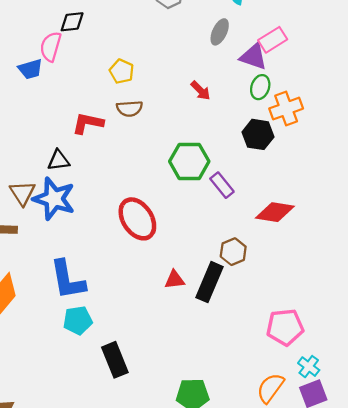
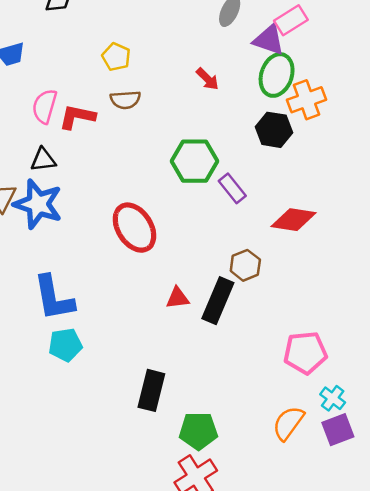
pink semicircle: (51, 47) -> (45, 106), moved
green ellipse: (260, 87) -> (277, 75), size x1.5
black rectangle: (115, 360) -> (151, 390), moved, turned 36

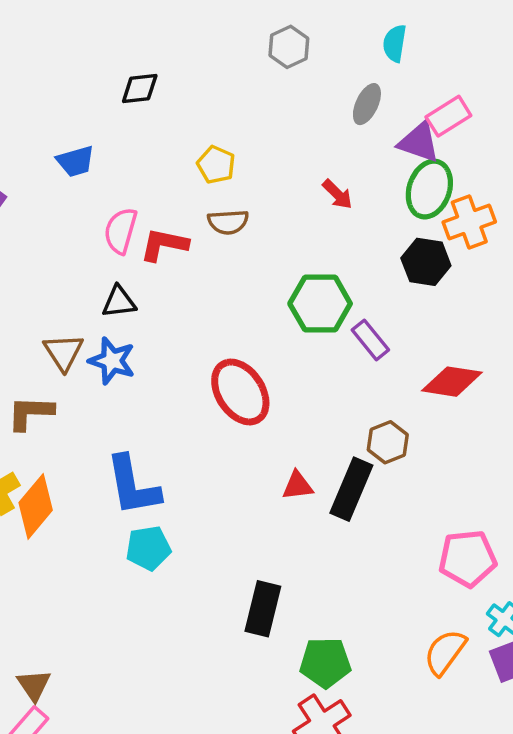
blue star: (38, 204) -> (112, 361), size x0.7

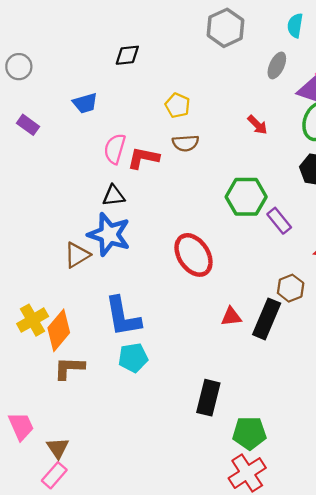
gray hexagon: (289, 47) -> (225, 28), size x1.4
brown triangle: (63, 352) -> (77, 255), moved, turned 32
blue star: (112, 361) -> (109, 234), size x1.4
brown L-shape: (30, 413) -> (69, 368), moved

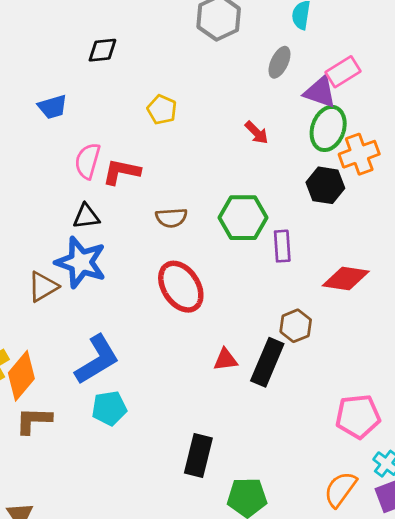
brown semicircle: (186, 143) -> (171, 218), moved
purple rectangle: (279, 221) -> (282, 246), turned 35
blue L-shape: (123, 317) -> (97, 360), turned -111

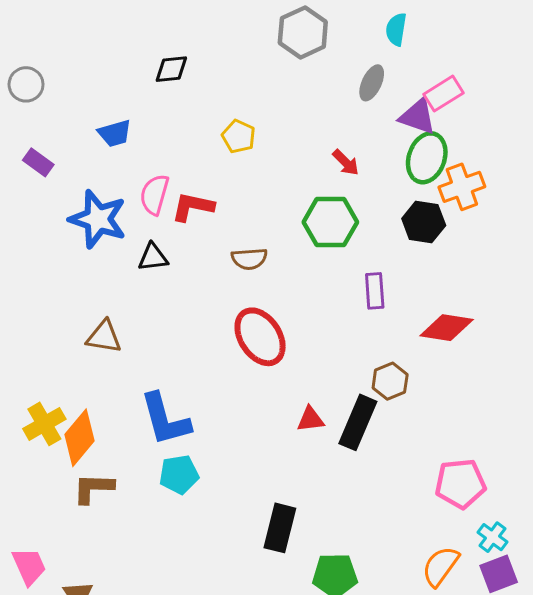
green hexagon: (243, 218) -> (330, 222), moved
blue star: (81, 262) -> (98, 219), moved
brown triangle: (43, 287) -> (104, 337), turned 40
blue L-shape: (97, 360) -> (165, 419), turned 106

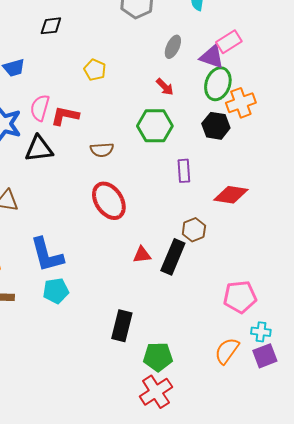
gray ellipse: (372, 83) -> (173, 47), moved
black triangle: (153, 257) -> (39, 149), size x1.4
cyan cross: (492, 537) -> (261, 332), turned -30

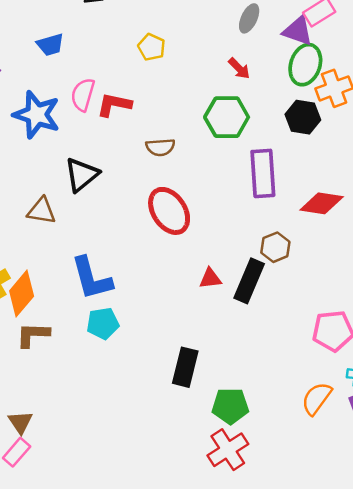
black triangle: (39, 149) -> (82, 175), moved, turned -32
purple rectangle: (184, 171) -> (263, 173), size x1.6

